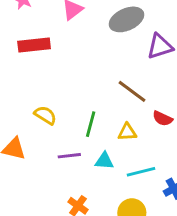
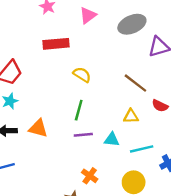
yellow semicircle: (45, 115) -> (82, 75), moved
green line: (91, 124) -> (79, 110), moved

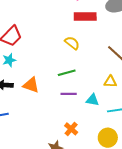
red rectangle: (56, 44) -> (85, 17), moved
green line: (79, 110) -> (67, 73), turned 54

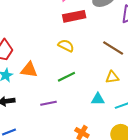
orange triangle: (31, 85) -> (29, 70), moved
purple line: (69, 94) -> (49, 103), moved

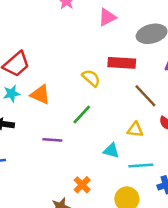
red rectangle: (74, 16) -> (122, 63), moved
green line: (66, 77) -> (82, 115), turned -36

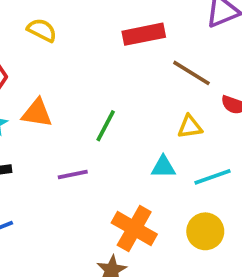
yellow semicircle: (91, 78) -> (42, 30), moved
orange cross: (82, 185) -> (134, 228), size x1.6

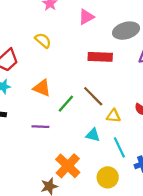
brown line: (191, 73) -> (93, 96), moved
orange triangle: (37, 113) -> (42, 88), moved
cyan line: (213, 177) -> (119, 147), turned 70

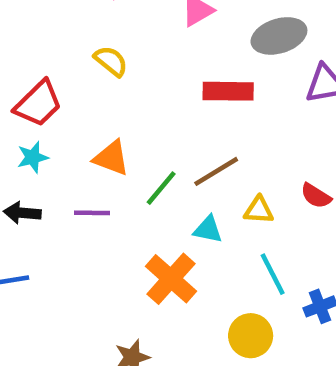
brown line: (93, 96) -> (216, 171), turned -75
purple line: (40, 127) -> (92, 213), moved
cyan triangle: (93, 135) -> (208, 229), moved
orange cross: (68, 166) -> (171, 279), moved

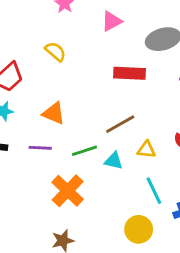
green line: (161, 188) -> (85, 151), moved, turned 30
orange cross: (171, 279) -> (68, 191), moved

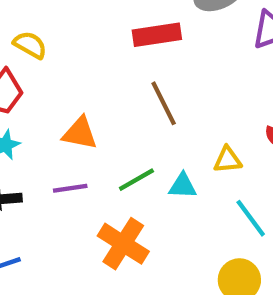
yellow semicircle: (55, 52) -> (30, 45), moved
red rectangle: (129, 73) -> (157, 35), moved
brown line: (120, 124) -> (164, 103), moved, turned -76

